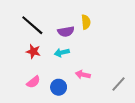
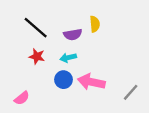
pink arrow: (83, 75) -> (91, 82), size x1.6
pink semicircle: (33, 82) -> (22, 98), moved
blue circle: (59, 87) -> (64, 80), moved

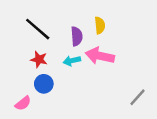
purple semicircle: (73, 34) -> (77, 36), turned -84
blue circle: (64, 80) -> (44, 84), moved
pink arrow: (91, 82) -> (100, 56), moved

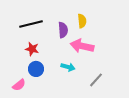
black line: (38, 29) -> (31, 24), turned -55
cyan arrow: (72, 61) -> (68, 67), moved, turned -152
gray line: (138, 97) -> (96, 80), moved

